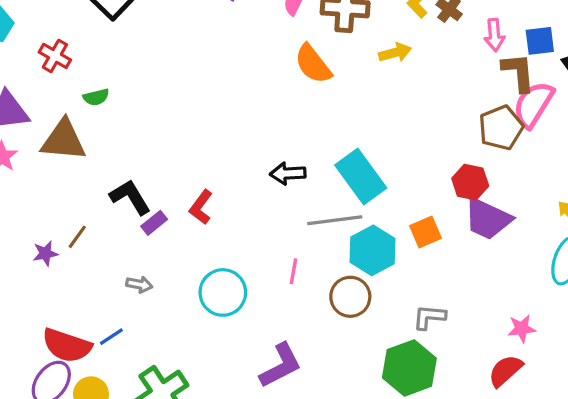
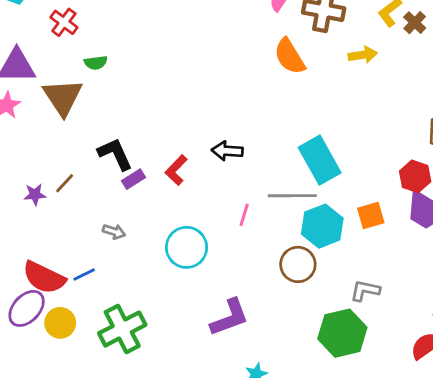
brown triangle: (63, 140) -> (63, 97), turned 45
black arrow: (288, 173) -> (227, 151), moved
pink line: (294, 271) -> (244, 215), moved

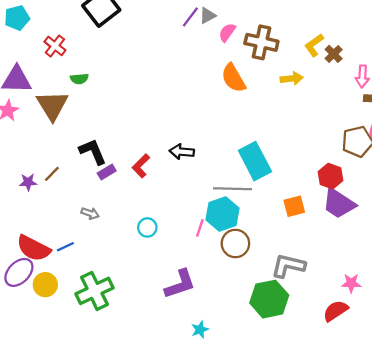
pink line: (244, 215) -> (200, 228), moved
cyan hexagon: (322, 226) -> (222, 214), moved
cyan circle: (187, 247) -> (147, 227), size x0.6
gray L-shape: (365, 291) -> (288, 266), size x1.4

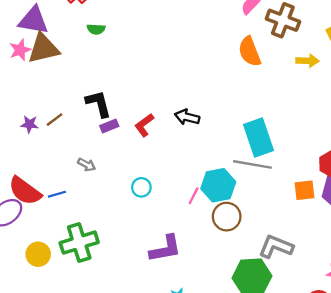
brown triangle: (52, 105) -> (43, 48), moved, turned 40
gray line: (232, 189) -> (252, 164), moved
orange square: (294, 206) -> (305, 190), moved
yellow circle: (45, 285) -> (38, 254), moved

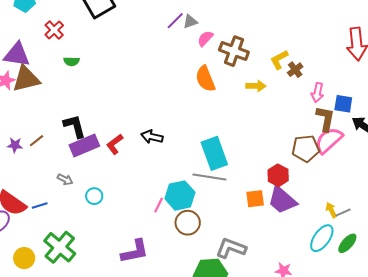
purple rectangle: (109, 126) -> (84, 146), size x1.8
cyan circle: (141, 187) -> (94, 196), moved
green cross: (79, 243) -> (60, 247), turned -32

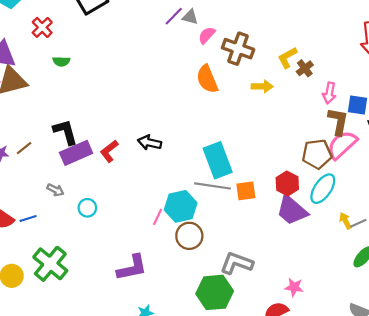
gray triangle: (190, 21) -> (190, 17), turned 35
orange square: (255, 199) -> (246, 191), moved
cyan ellipse: (322, 238) -> (323, 189), moved

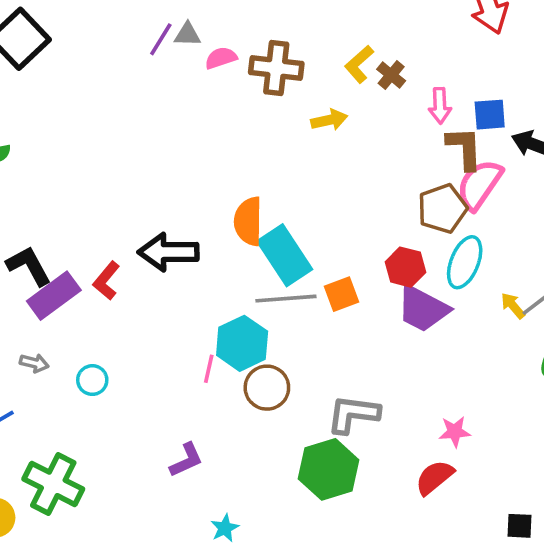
pink semicircle: (207, 35) -> (221, 58), turned 42
orange semicircle: (207, 79) -> (248, 221), moved, turned 36
black arrow: (150, 143) -> (168, 252), size x1.5
purple L-shape: (132, 268) -> (186, 460), size x0.7

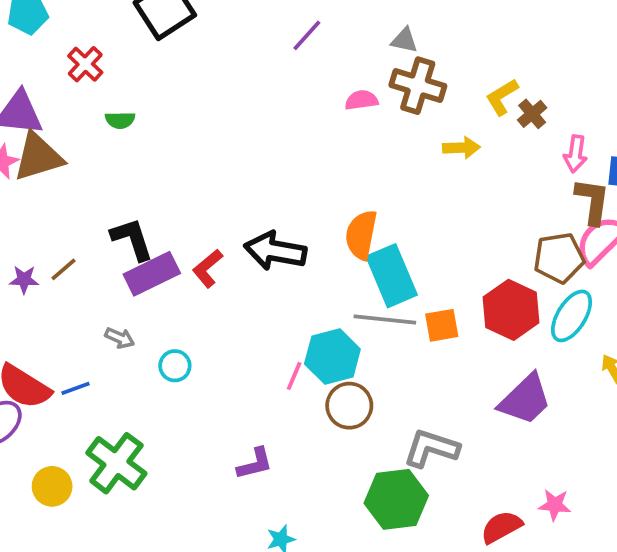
gray triangle: (187, 34) -> (404, 40), moved
pink semicircle: (221, 58) -> (361, 100), moved
red hexagon: (405, 267) -> (511, 310), size x1.4
purple trapezoid: (423, 309) -> (525, 399), moved, turned -82
pink star: (455, 432) -> (555, 505), moved

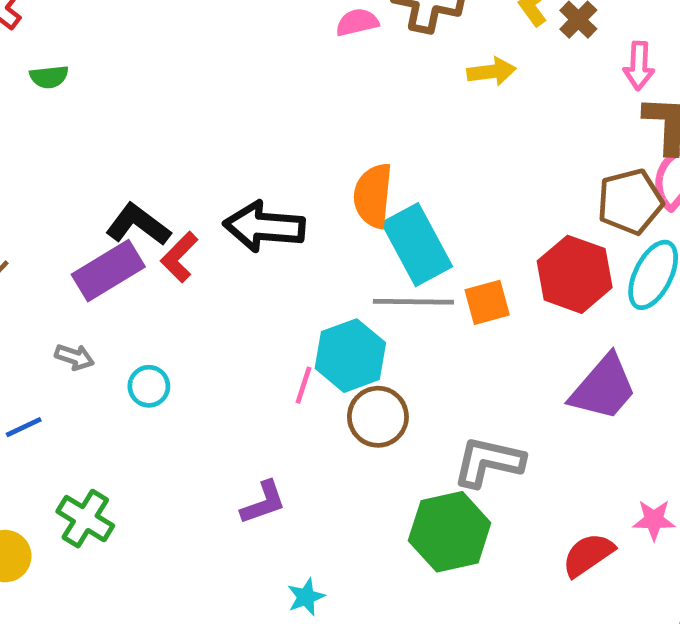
black L-shape: (132, 239) -> (138, 225), moved, turned -30
green cross: (116, 463) -> (85, 519), size x0.7

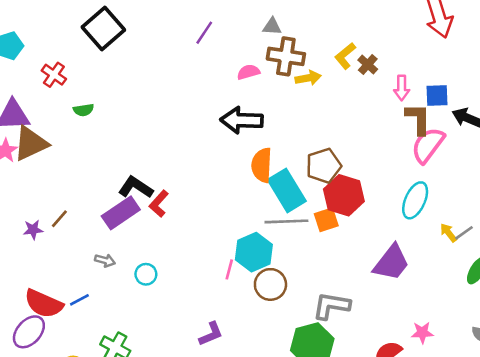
yellow arrow: (491, 72) -> (308, 78), moved
brown pentagon: (630, 202) -> (324, 166), moved
black arrow: (264, 227) -> (242, 120), moved
red hexagon: (575, 274) -> (344, 195), moved

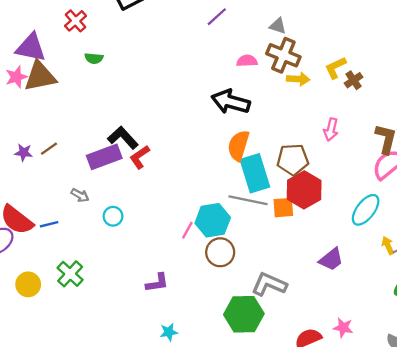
pink arrow: (402, 88) -> (331, 130), moved
purple trapezoid: (391, 263) -> (331, 259), size x0.7

